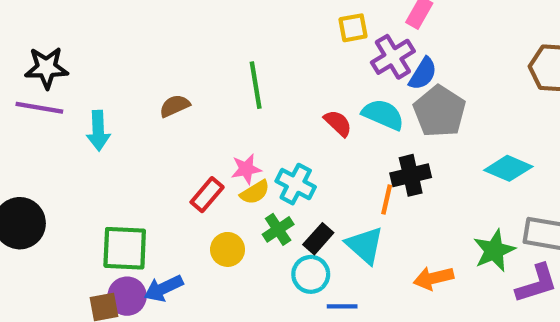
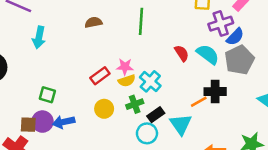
cyan arrow: (98, 131) -> (39, 37), moved
orange line: (387, 199) -> (199, 102), turned 35
green square: (125, 248) -> (47, 95), size x0.6

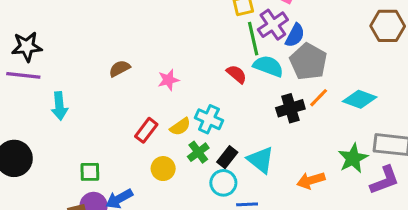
green line: (141, 21) -> (253, 39), moved
pink star: (125, 67) -> (168, 80), moved
orange line: (199, 102) -> (319, 98), moved

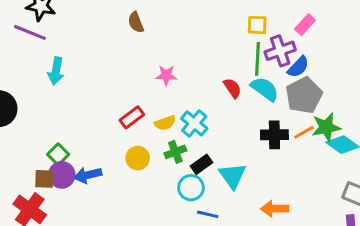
brown semicircle: (120, 69) -> (136, 22), moved, turned -100
green star: (353, 158) -> (326, 127), moved
green square: (90, 172) -> (58, 154), moved, turned 30

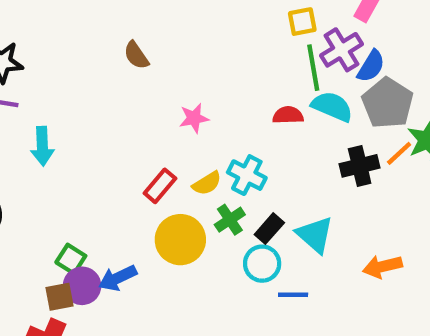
red semicircle: (232, 88) -> (288, 115), turned -45
yellow circle: (138, 158) -> (180, 240), size x1.5

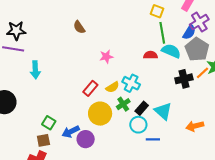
yellow square: (302, 22) -> (157, 11), turned 32
purple cross: (342, 50) -> (199, 22), moved
purple circle: (82, 286) -> (86, 139), moved

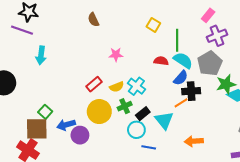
yellow square: (157, 11) -> (153, 25), moved
blue semicircle: (189, 32) -> (181, 78), moved
orange line: (202, 73) -> (181, 103), moved
brown square: (43, 140) -> (37, 129), size x1.6

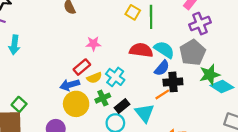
green line: (177, 40) -> (151, 17), moved
red semicircle: (161, 61) -> (141, 50), size x1.5
red rectangle: (94, 84) -> (82, 67), moved
blue arrow: (66, 125) -> (70, 85), moved

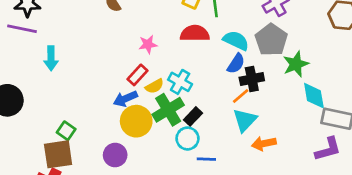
red semicircle: (141, 50) -> (195, 33), moved
cyan diamond: (222, 86) -> (314, 96), moved, turned 55
green cross: (103, 98) -> (168, 110), size x1.6
cyan triangle: (145, 113) -> (245, 120), moved, turned 30

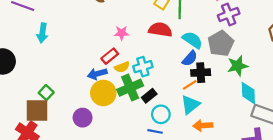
cyan cross: (180, 82) -> (143, 67), turned 36
cyan circle: (187, 138) -> (161, 114), moved

